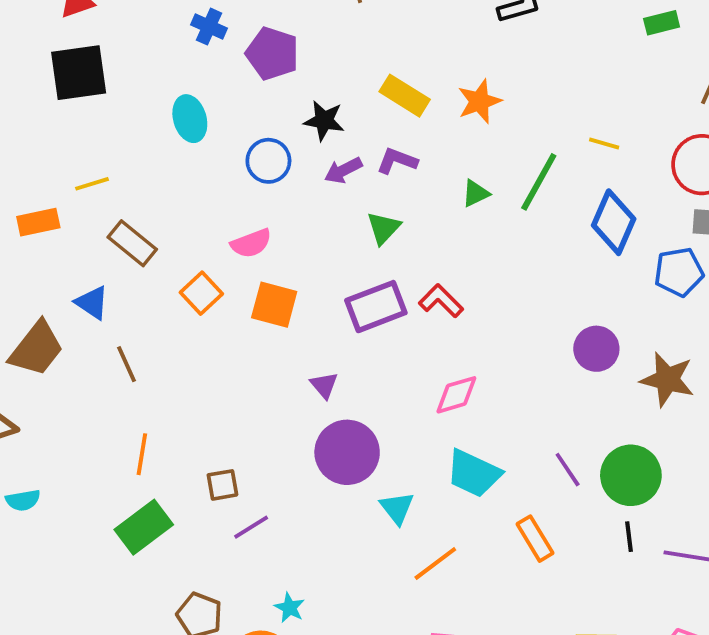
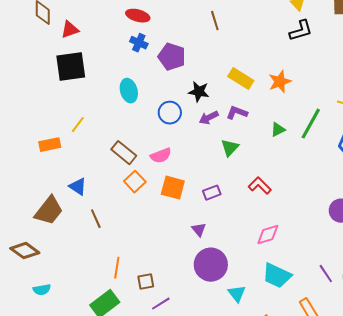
yellow line: (92, 184) -> (78, 125), turned -36
brown rectangle: (132, 243) -> (124, 153), moved
purple rectangle: (376, 307) -> (212, 193), moved, size x0.6
orange line: (142, 454) -> (117, 268), moved

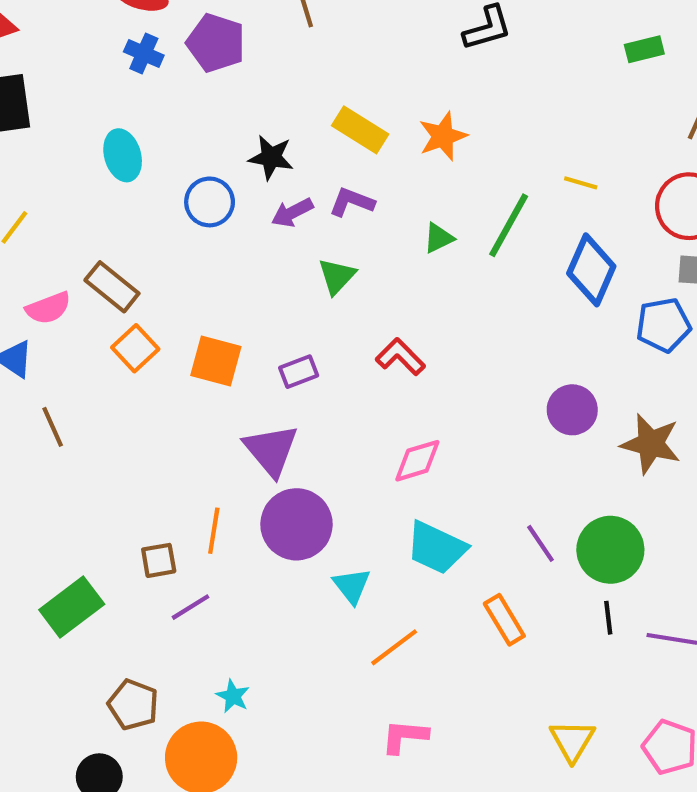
purple pentagon: (172, 57) -> (216, 43), moved
pink semicircle: (161, 156) -> (48, 308), moved
purple triangle: (199, 230) -> (271, 450), size x1.8
orange line: (117, 268) -> (214, 531), moved

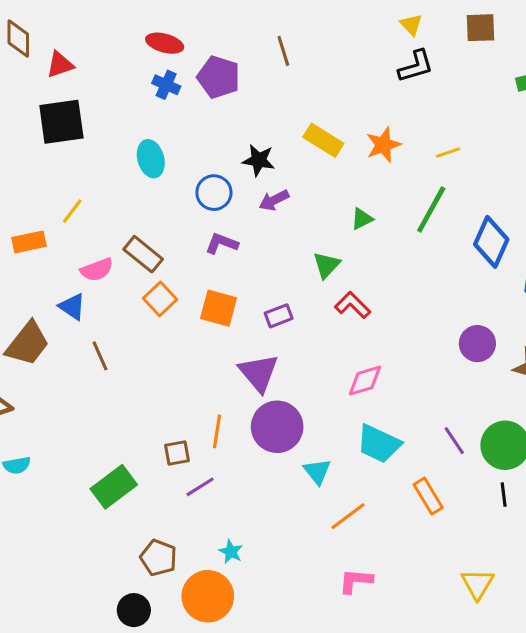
yellow line: (581, 183) -> (448, 153), moved, turned -35
purple L-shape: (352, 202) -> (222, 243), moved
green triangle: (439, 238) -> (362, 219), moved
green triangle: (337, 276) -> (326, 265), moved

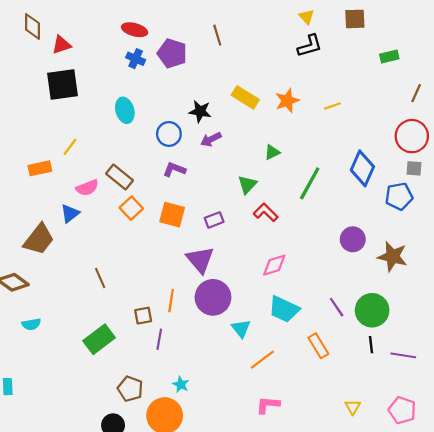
green line: (431, 210) -> (310, 183), moved
blue triangle: (72, 307) -> (70, 214), turned 48
brown line: (100, 356) -> (100, 278), moved
purple line: (200, 487) -> (159, 339), turned -48
yellow triangle: (477, 584) -> (353, 407), size x0.7

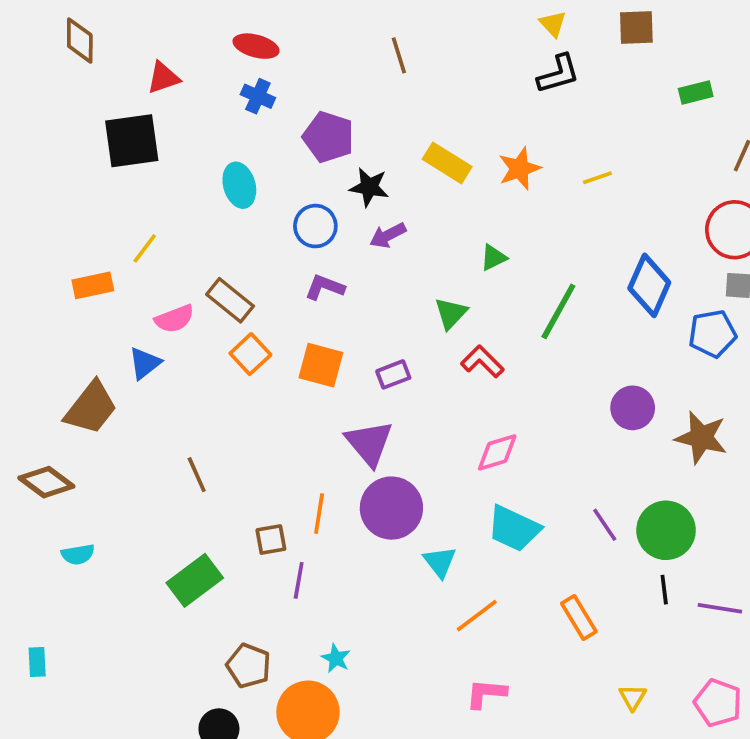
red triangle: (61, 45) -> (163, 78), moved
purple pentagon: (172, 53) -> (328, 137), moved
orange rectangle: (318, 346) -> (579, 617), moved

